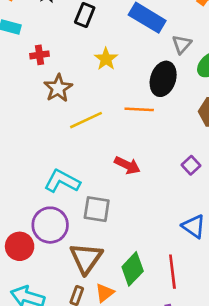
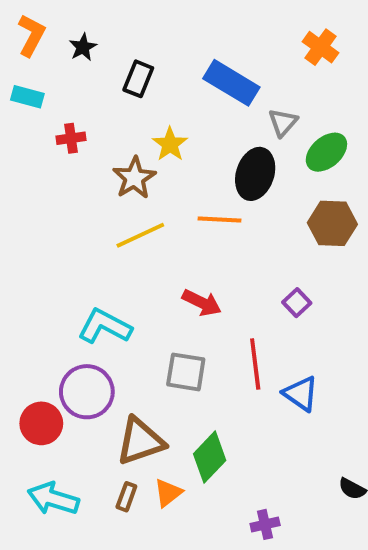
brown star: (58, 88) -> (134, 178), moved
gray square: (97, 209) -> (186, 372), moved
brown triangle: (86, 258) -> (140, 441), turned 36
red line: (172, 272) -> (255, 364), moved

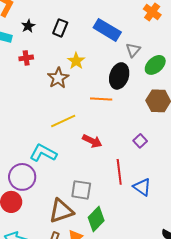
black star: (83, 47) -> (28, 26), moved
yellow line: (140, 235) -> (63, 121), moved
gray square: (186, 372) -> (81, 190), moved
purple circle: (87, 392) -> (22, 177), moved

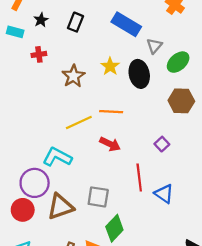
yellow star: (76, 61) -> (110, 66), moved
black ellipse: (119, 76) -> (139, 74), turned -30
orange line: (101, 99) -> (111, 112), moved
brown triangle: (61, 211) -> (60, 207), moved

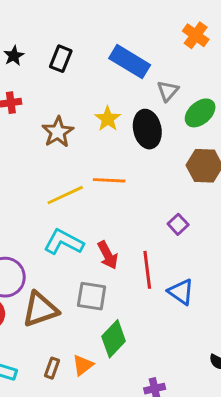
red arrow: (110, 144) -> (108, 255), moved, turned 36
cyan L-shape: (57, 157) -> (64, 242), moved

